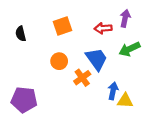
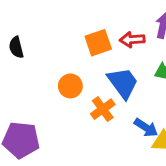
orange square: (62, 26) -> (98, 43), moved
blue arrow: (113, 91) -> (146, 128), turned 112

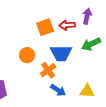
blue trapezoid: (123, 83) -> (61, 53), turned 125
blue arrow: (146, 128) -> (58, 90), moved

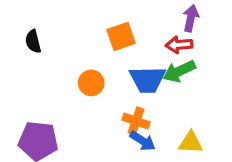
red arrow: (67, 25) -> (179, 45), moved
green arrow: (91, 44) -> (179, 71), moved
orange cross: (48, 70) -> (136, 121), moved, turned -35

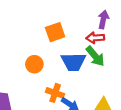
green arrow: (179, 71) -> (95, 56), turned -105
orange cross: (136, 121) -> (55, 93), moved

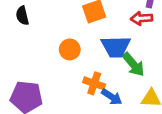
green arrow: (95, 56) -> (133, 64), moved

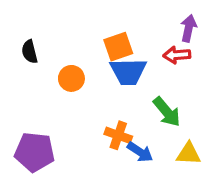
blue trapezoid: (116, 47) -> (128, 72), moved
orange circle: (70, 49) -> (71, 78), moved

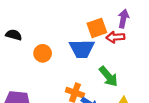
orange square: (118, 47) -> (97, 28), moved
black semicircle: (30, 52) -> (14, 35), turned 119

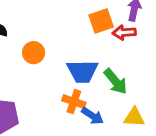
blue trapezoid: (82, 49) -> (82, 71), moved

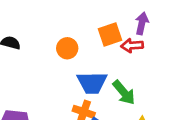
orange circle: (34, 53) -> (67, 48), moved

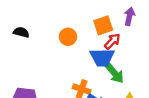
red arrow: (132, 45) -> (112, 41), moved, turned 138
blue trapezoid: (92, 83) -> (102, 57), moved

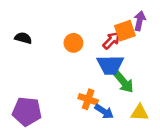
orange square: (103, 25) -> (125, 31), moved
red arrow: (112, 41) -> (111, 40), moved

